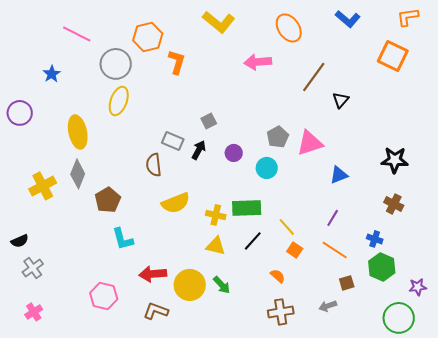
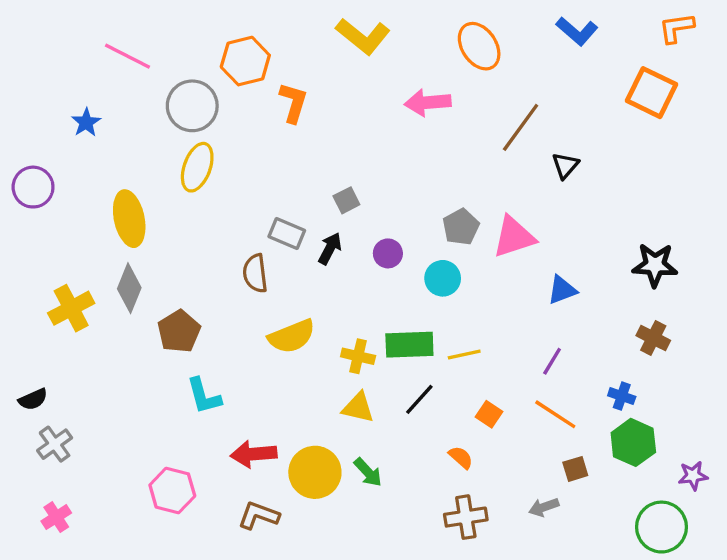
yellow line: (287, 227) -> (464, 355), moved, turned -60

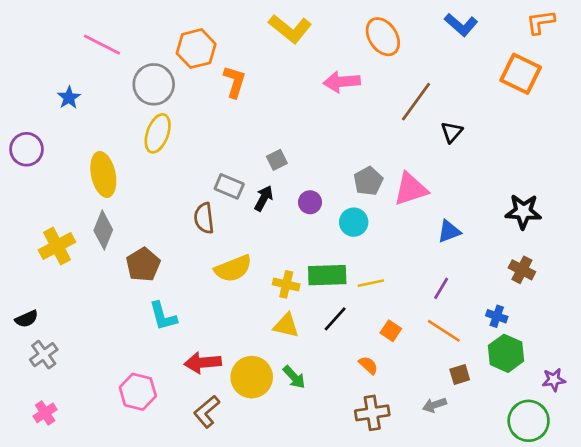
brown L-shape: (259, 515) -> (207, 412), turned -60

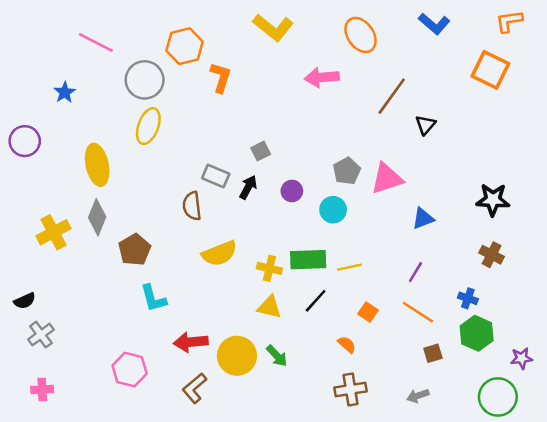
gray arrow: (435, 405) -> (418, 396), moved
pink cross: (45, 413) -> (42, 389), turned 30

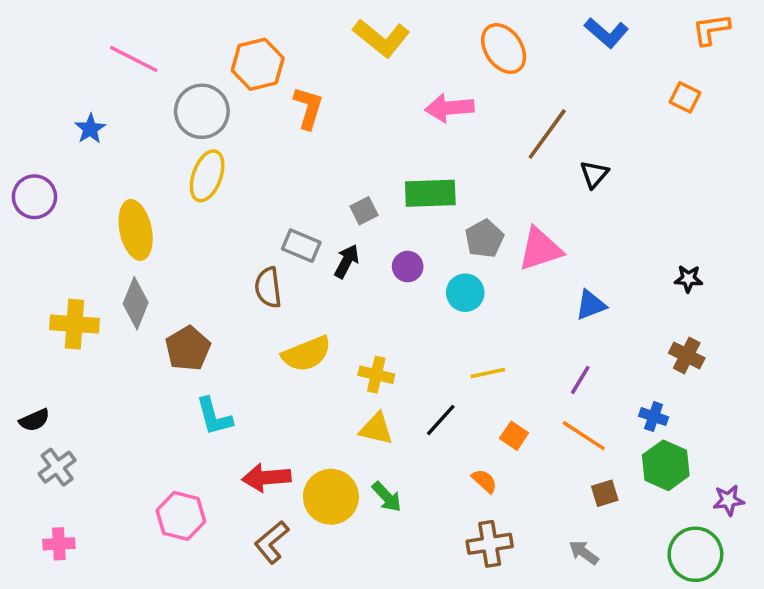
orange square: (490, 70) -> (685, 97), size x0.6
black star: (493, 200) -> (688, 279), size x0.6
yellow cross: (53, 232) -> (75, 324), turned 32
green rectangle: (308, 260) -> (430, 193), moved
gray arrow: (418, 396) -> (584, 553), turned 55

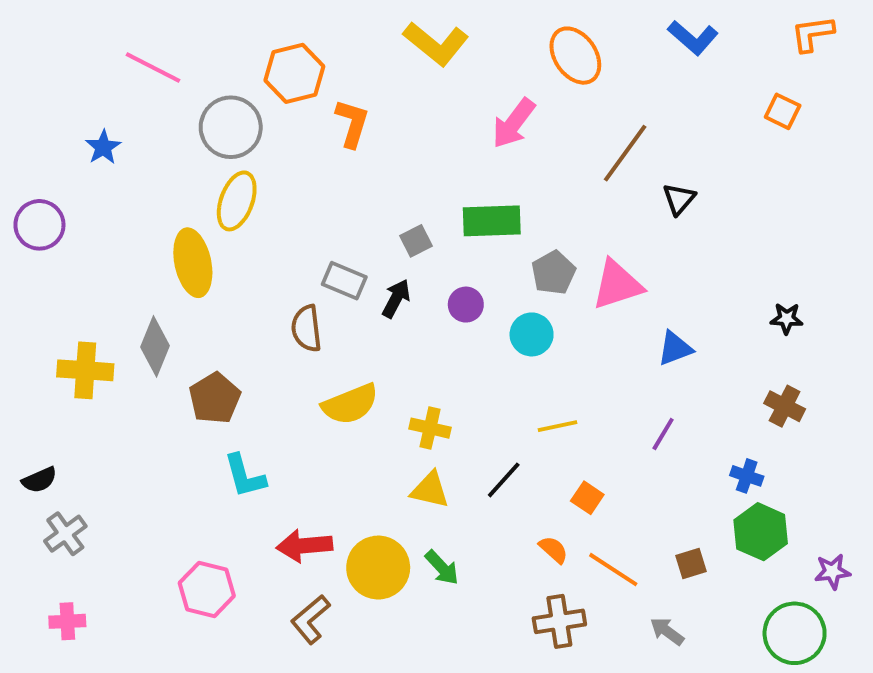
pink arrow: (450, 108) -> (514, 123), turned -48
yellow ellipse: (136, 230) -> (193, 263), moved
orange line: (584, 436) -> (613, 570), moved

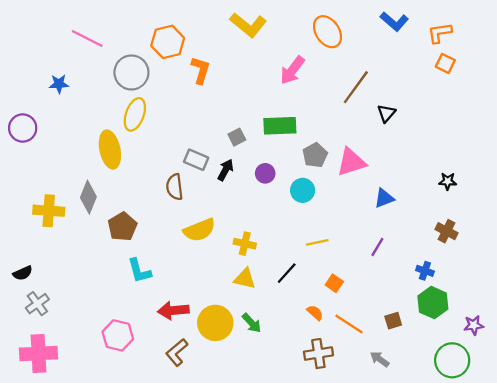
orange L-shape: (812, 34) -> (440, 33), moved
blue star: (103, 147) -> (59, 84), turned 30
pink cross: (67, 621) -> (39, 354), size x1.8

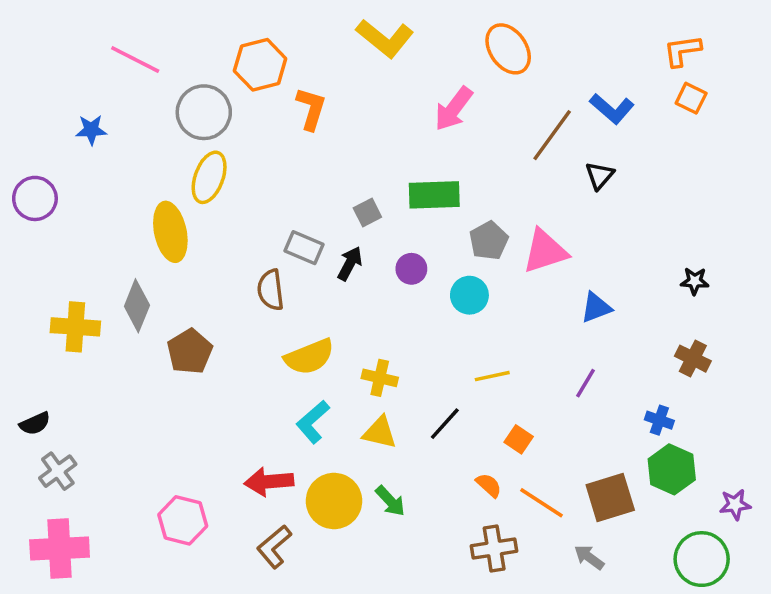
blue L-shape: (394, 21) -> (612, 109), moved
cyan L-shape: (139, 271) -> (313, 422), moved, turned 64
brown square: (393, 321) -> (610, 497), size x1.8

